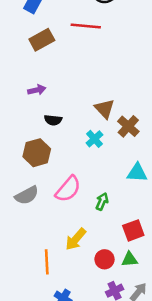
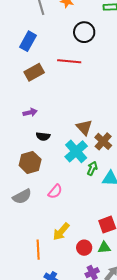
cyan cross: (94, 139) -> (76, 151), size x1.6
pink semicircle: (68, 189) -> (55, 191), size x0.7
green arrow: (102, 202) -> (92, 168), moved

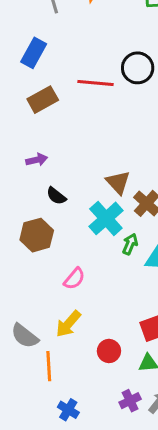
black circle: (84, 32) -> (138, 68), moved
black semicircle: (43, 136) -> (56, 196), turned 32
gray semicircle: (22, 196) -> (25, 336), moved, turned 66
yellow arrow: (61, 232) -> (68, 324), moved
red circle: (84, 248) -> (109, 351), moved

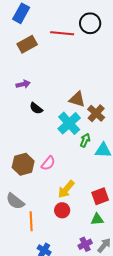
brown triangle: (118, 182) -> (77, 99), turned -30
brown hexagon: (37, 235) -> (23, 164), moved
yellow arrow: (68, 324) -> (66, 189), moved
red circle: (109, 351) -> (62, 210), moved

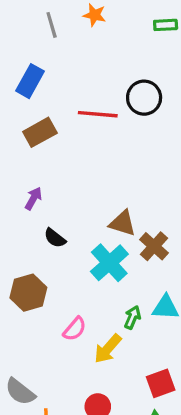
purple arrow: (23, 84) -> (33, 198), turned -48
green arrow: (85, 140) -> (132, 317), moved
brown hexagon: (23, 164) -> (28, 293), moved
yellow arrow: (66, 189) -> (108, 349), moved

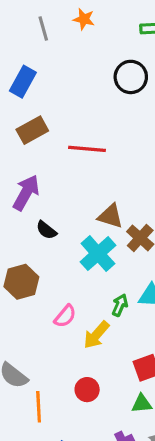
black circle: (144, 98) -> (131, 77), moved
red line: (98, 114) -> (87, 149), moved
purple arrow: (33, 198) -> (26, 193), size x1.6

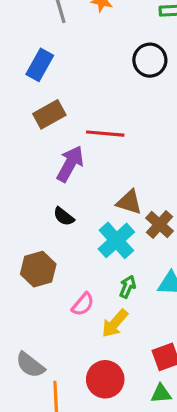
purple arrow: (26, 193) -> (70, 164), moved
green arrow: (120, 305) -> (128, 287), moved
red circle: (87, 390) -> (105, 379), size x1.5

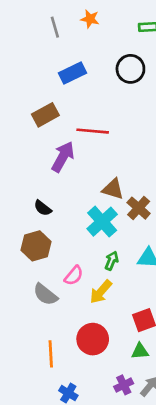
blue rectangle: (40, 65) -> (72, 73), moved, turned 35
black semicircle: (64, 217) -> (43, 208), moved
gray semicircle: (30, 365) -> (45, 294), moved

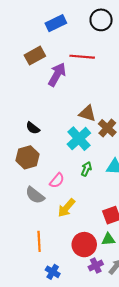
red line: (93, 131) -> (82, 57), moved
purple arrow: (63, 157) -> (57, 75), moved
yellow arrow: (101, 292) -> (66, 208), moved
red circle: (93, 339) -> (84, 245), moved

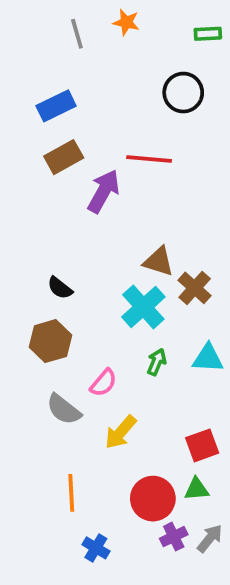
blue rectangle: (56, 23) -> (56, 106), moved

